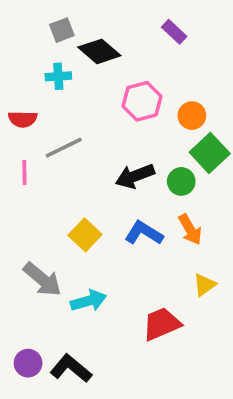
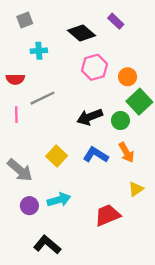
gray square: (62, 30) -> (25, 20), moved
black diamond: (99, 51) -> (81, 33), moved
gray arrow: (42, 279) -> (20, 170), moved
purple circle: (28, 363) -> (29, 206), moved

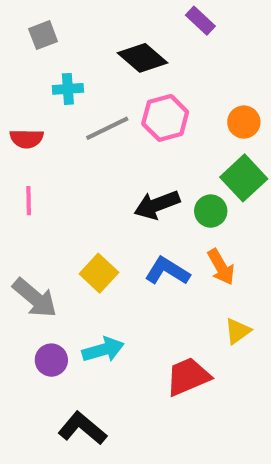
purple rectangle: (116, 21) -> (200, 21), moved
orange circle: (128, 77) -> (244, 122), moved
gray line: (42, 98) -> (107, 128), moved

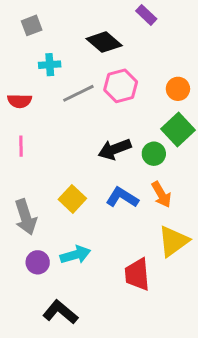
gray arrow: (35, 298) -> (26, 217), turned 32
yellow triangle: (238, 331) -> (173, 241), size x1.6
red trapezoid: (188, 377) -> (137, 274), turned -72

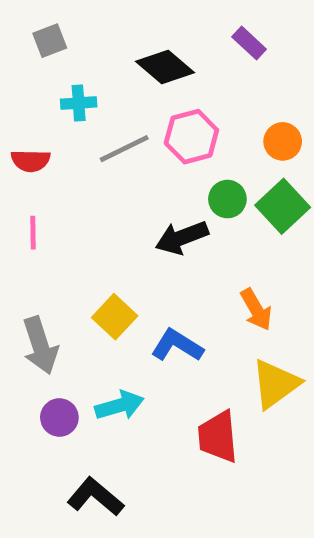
purple rectangle: (146, 15) -> (249, 43), moved
green circle: (154, 154) -> (227, 199), moved
blue L-shape: (122, 197) -> (177, 345), moved

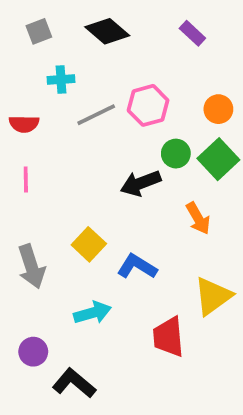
black diamond: (165, 67) -> (107, 31), moved
orange arrow: (256, 309) -> (198, 218), moved
purple circle: (59, 418) -> (33, 352), moved

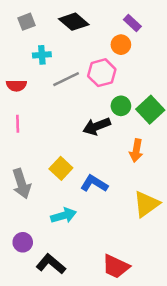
orange circle: (218, 109) -> (121, 45), moved
orange arrow: (198, 218) -> (136, 150), turned 40
red trapezoid: (168, 337) -> (116, 267), moved, turned -60

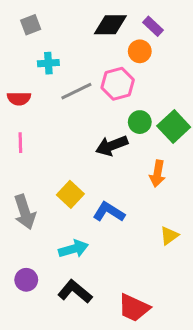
black diamond: (74, 22) -> (110, 25), moved, turned -40
yellow triangle: (146, 204) -> (169, 236), size x0.6
black L-shape: (51, 264) -> (75, 292), moved

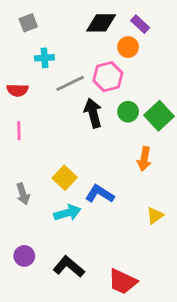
black arrow: (112, 146) -> (93, 113), moved, turned 96
gray arrow: (25, 212) -> (23, 194), size x0.7
cyan arrow: (73, 249) -> (67, 213), moved

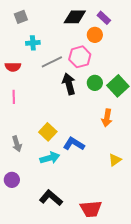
purple circle: (24, 256) -> (12, 180), moved
red trapezoid: (123, 282) -> (91, 209), turned -30

